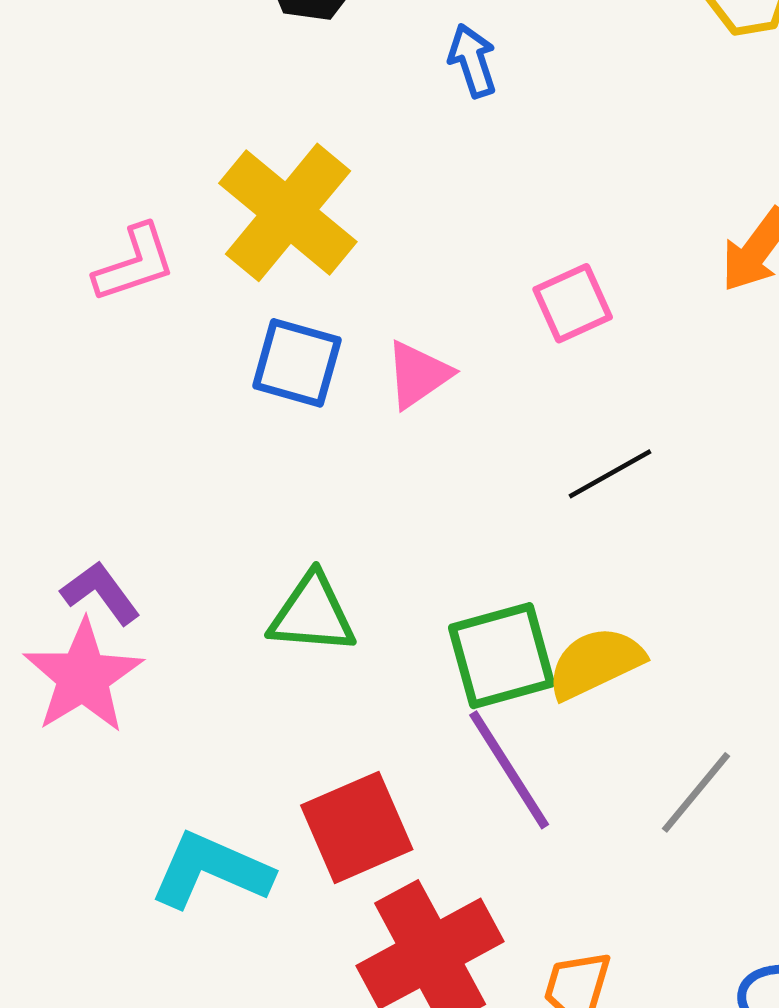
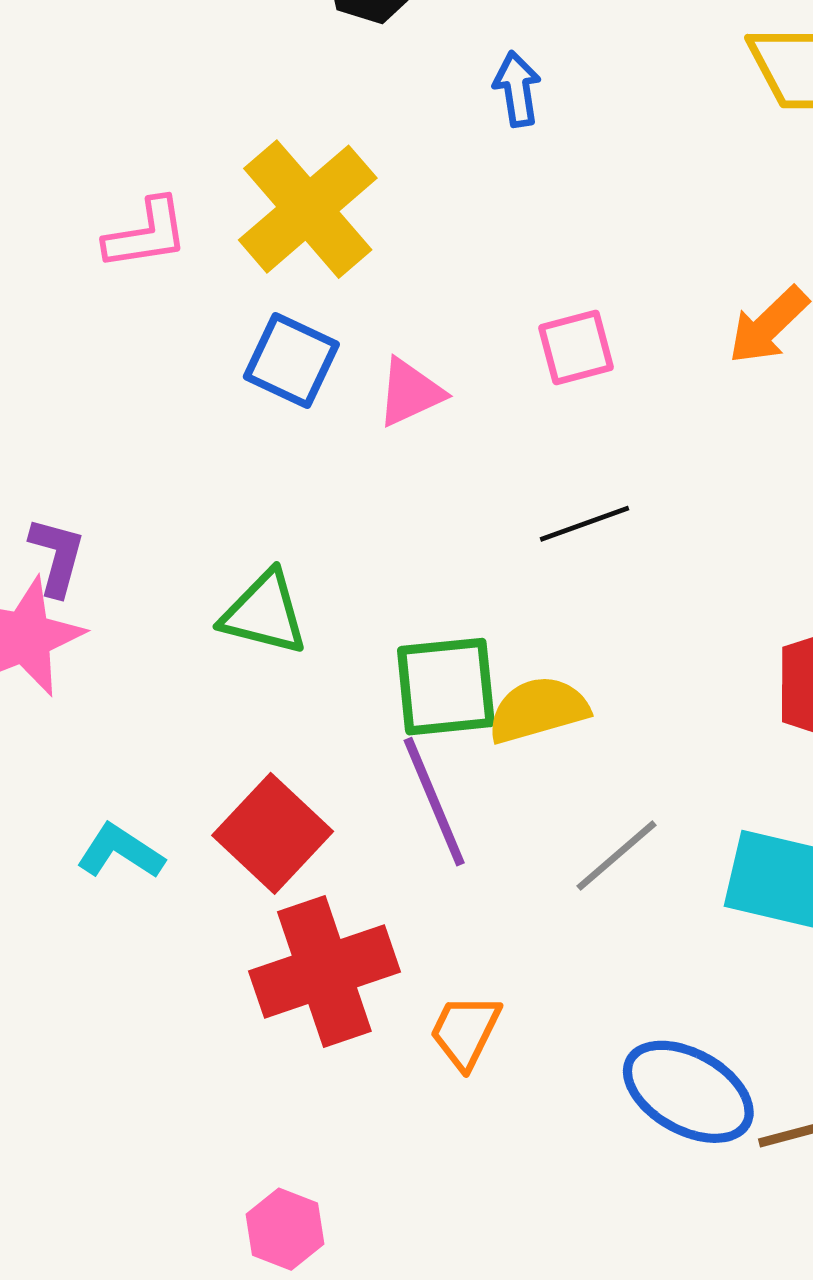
purple L-shape: (101, 593) -> (57, 556), turned 42
red square: (357, 827) -> (273, 833), turned -33
cyan L-shape: (211, 870) -> (120, 852), size x0.7

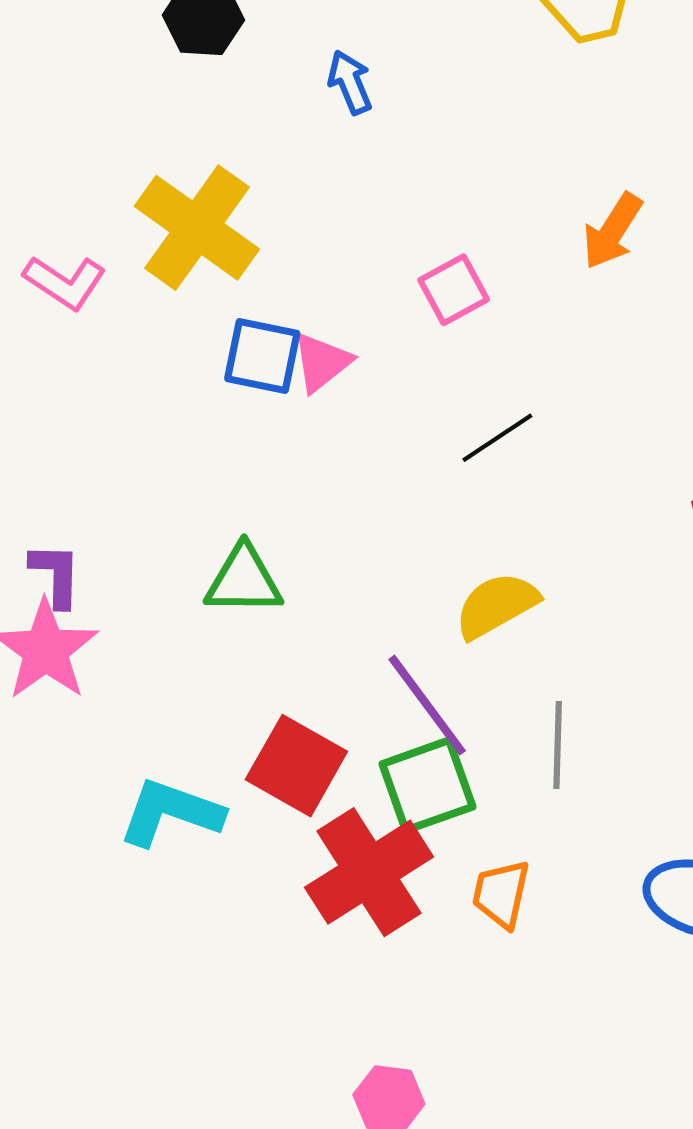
pink L-shape: (146, 234) -> (65, 282), turned 56
blue square: (291, 360) -> (262, 356), moved
green square: (446, 687) -> (427, 785), moved
cyan L-shape: (120, 852) -> (171, 813), size x1.4
gray line: (617, 856) -> (558, 745), moved, turned -34

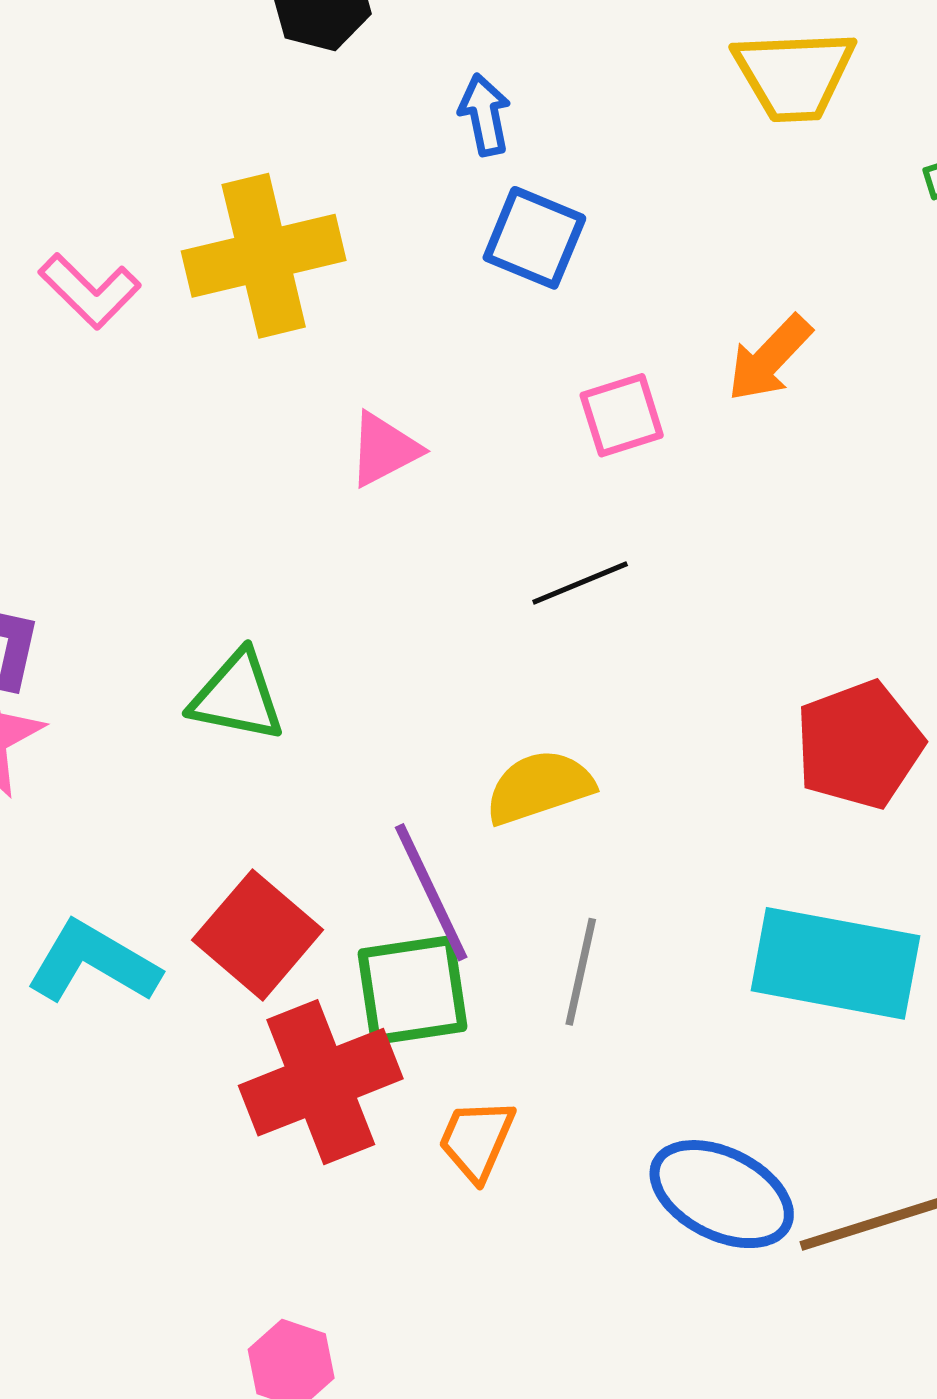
yellow cross: (197, 228) -> (264, 256), turned 30
pink square: (454, 290) -> (622, 415), moved
blue square: (262, 356) -> (534, 238), moved

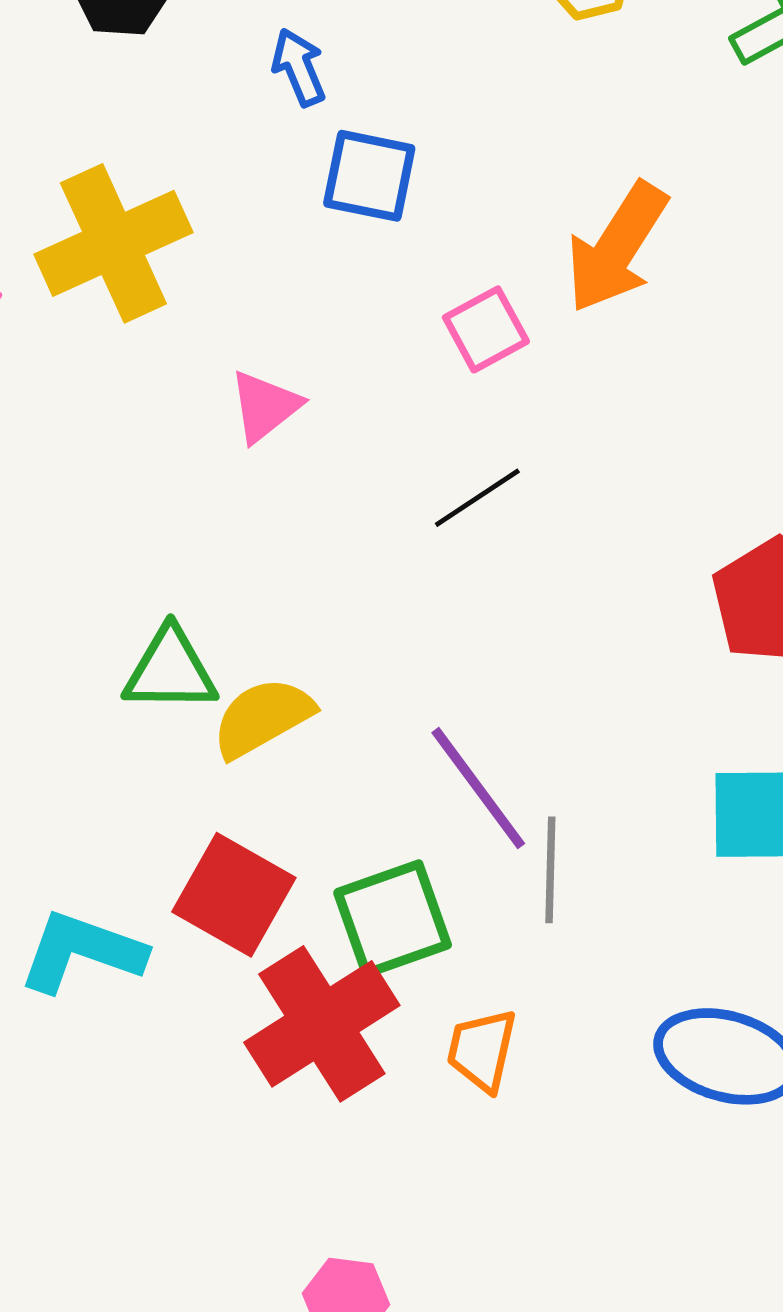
orange arrow: (769, 358) -> (617, 247), size x1.4
yellow semicircle: (539, 787) -> (263, 718), moved
purple line: (431, 892) -> (478, 788), moved

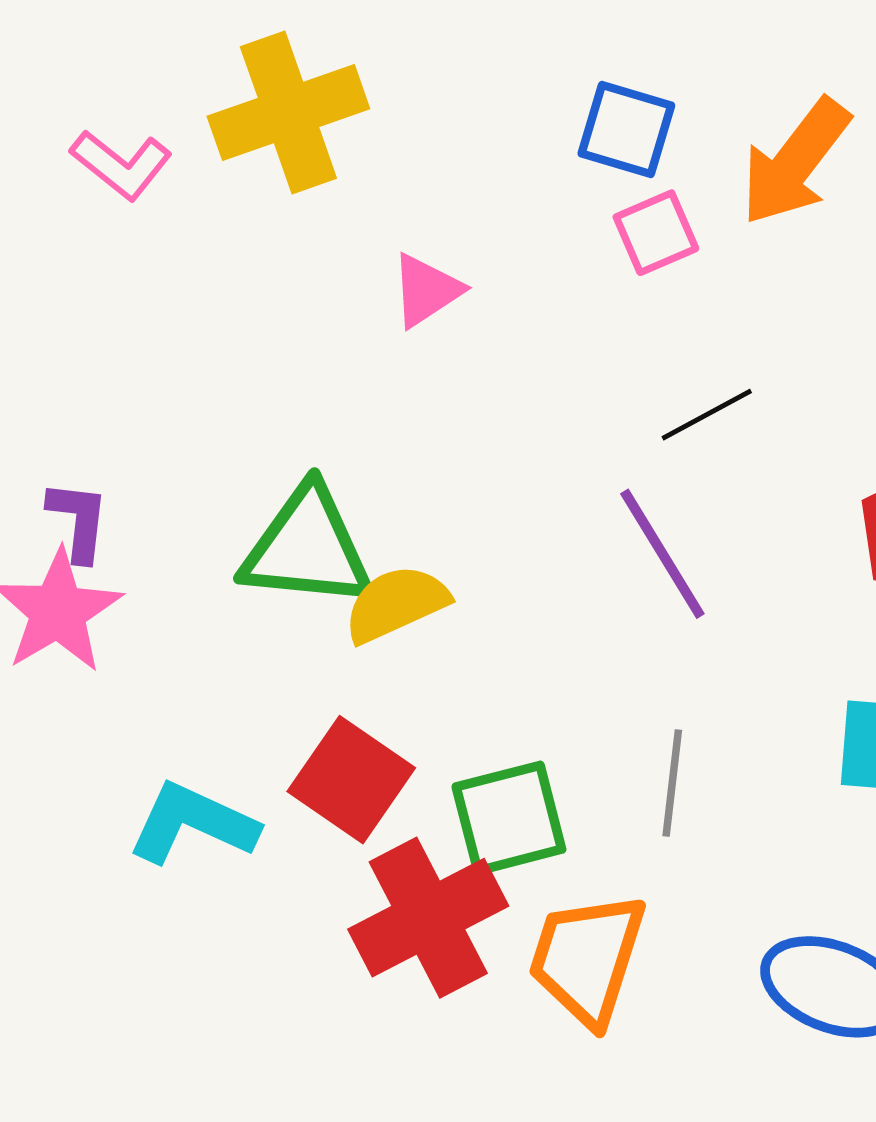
blue square: (369, 176) -> (626, 130), moved
black line: (477, 498) -> (707, 415), moved
green triangle: (170, 670) -> (307, 548), size x1.4
purple line: (478, 788) -> (662, 554), moved
orange trapezoid: (482, 1050) -> (587, 959), size x1.6

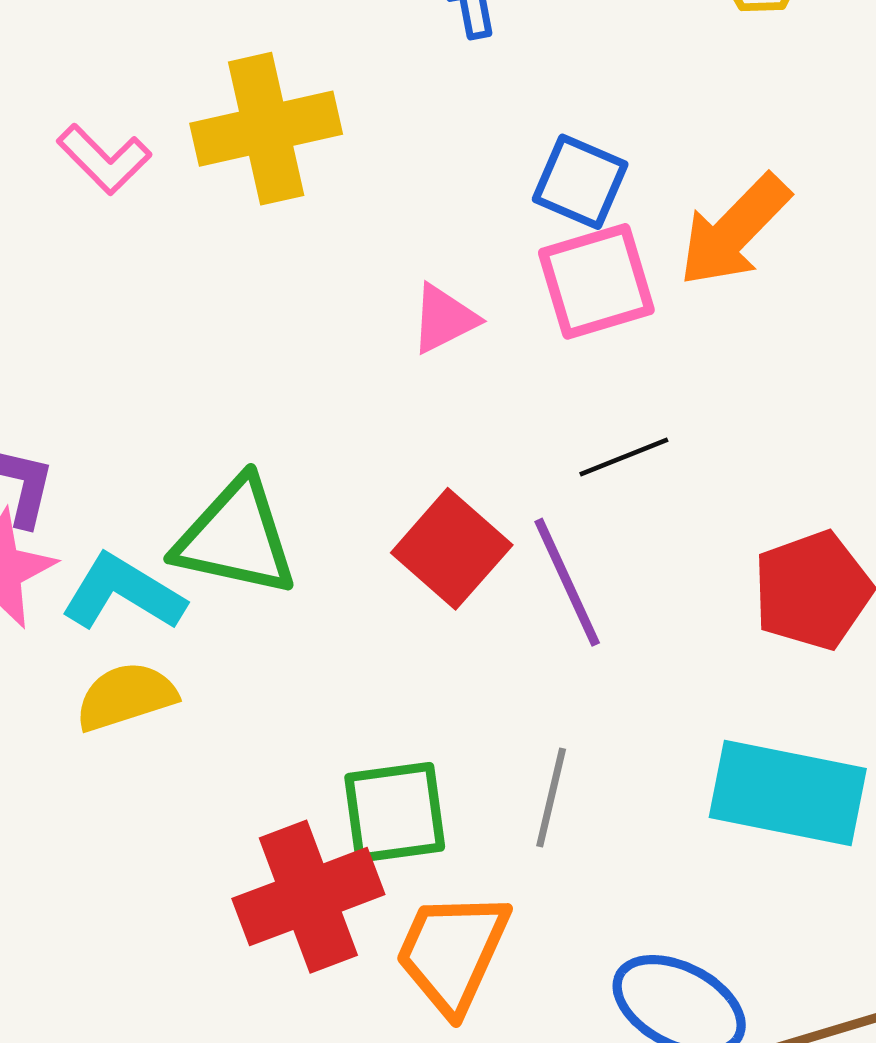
pink square: (656, 233) -> (596, 281), size x1.5
pink triangle: (426, 290) -> (444, 319), moved
yellow semicircle: (396, 604) -> (126, 697), moved
red square: (351, 780) -> (452, 549), moved
cyan L-shape: (193, 823) -> (123, 593), moved

